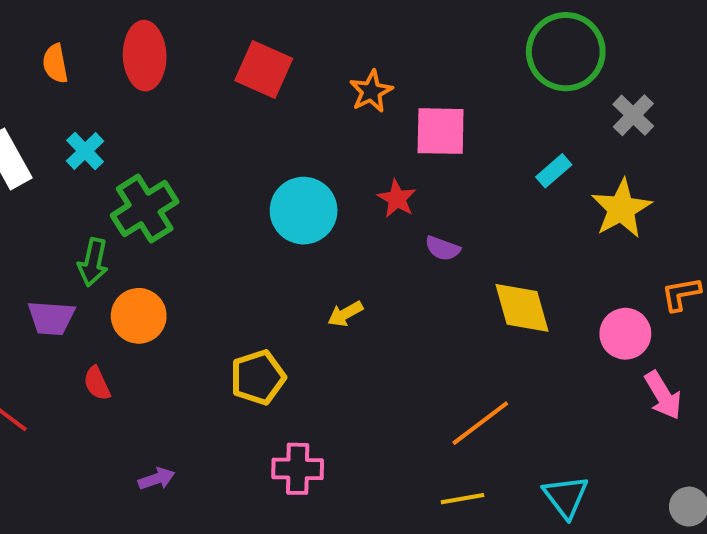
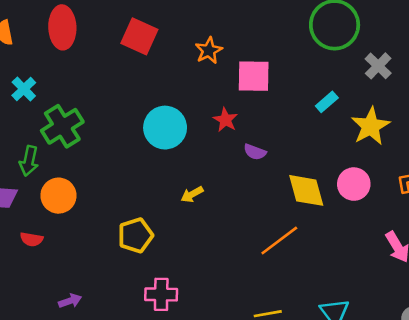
pink circle: (625, 334) -> (354, 184), moved
red semicircle: (97, 383) -> (32, 239), turned -55
orange line: (480, 423) -> (279, 241), moved

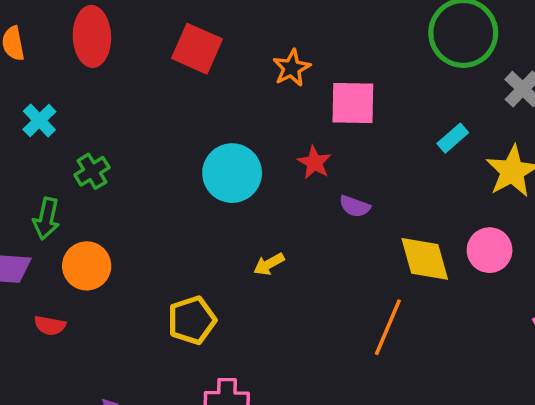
green cross: (62, 126) -> (92, 171), size x0.6
orange line: (279, 241) -> (388, 327), turned -30

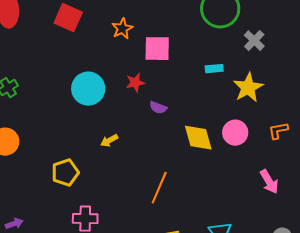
cyan rectangle: (453, 138) -> (214, 69), turned 36
red star: (314, 163) -> (135, 83), turned 30
orange line: (388, 327) -> (159, 188), moved

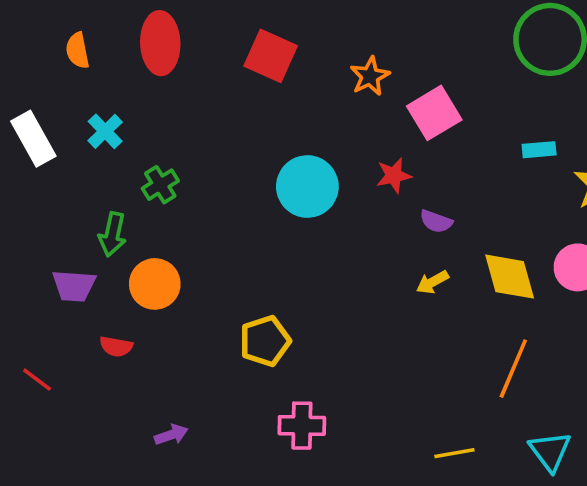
pink square: (157, 49) -> (434, 113), turned -32
yellow arrow: (109, 141) -> (432, 282), moved
orange line: (159, 188) -> (513, 369), moved

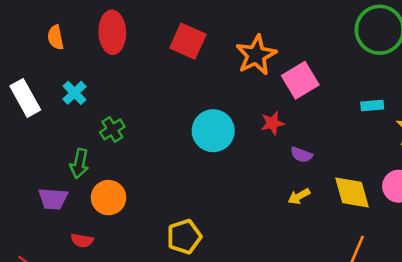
orange star: (370, 76) -> (256, 55), size x1.5

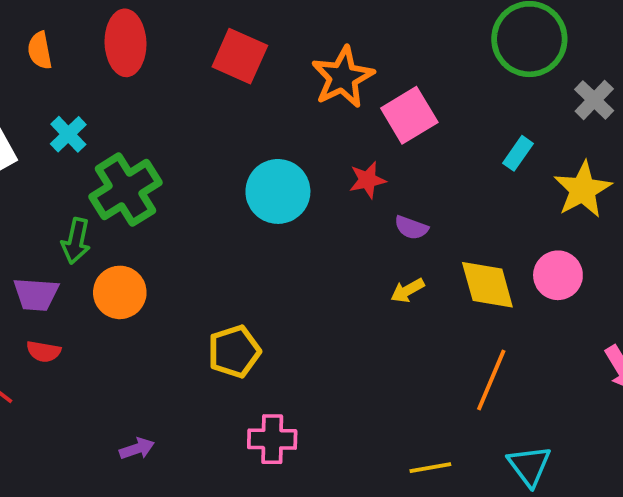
cyan rectangle: (372, 105) -> (518, 153), turned -50
green cross: (112, 129) -> (125, 190), size x1.8
red semicircle: (82, 240) -> (44, 351), moved

